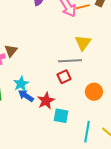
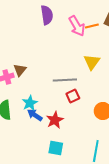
gray line: (70, 61) -> (65, 80), moved
cyan square: (61, 116) -> (56, 148), moved

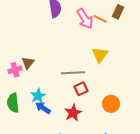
orange line: (92, 26) -> (100, 19), turned 40
red star: (55, 120) -> (73, 113), moved

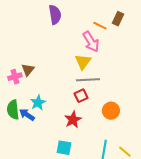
pink arrow: (85, 19) -> (91, 42), moved
yellow triangle: (100, 55) -> (83, 62), moved
gray line: (73, 73) -> (88, 80), moved
blue arrow: (43, 108) -> (27, 115), moved

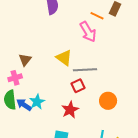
yellow triangle: (83, 62) -> (64, 58), moved, turned -30
pink cross: (15, 77) -> (15, 78), moved
cyan star: (38, 103) -> (37, 102), moved

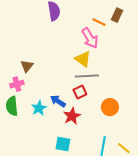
yellow triangle: (64, 58) -> (83, 59), moved
blue arrow: (24, 105) -> (58, 101), moved

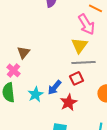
yellow triangle: (83, 59) -> (79, 45), turned 30
pink cross: (17, 84) -> (13, 70), turned -32
blue arrow: (58, 101) -> (54, 87), turned -84

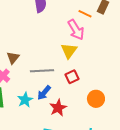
gray line: (83, 62) -> (42, 71), moved
red square: (76, 78) -> (72, 77), moved

